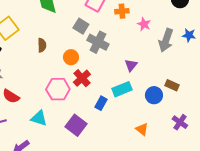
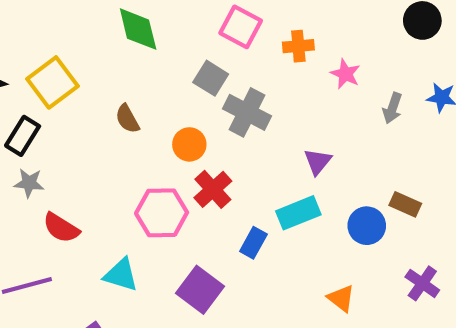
gray arrow: (166, 40) -> (392, 108), size x0.6
brown semicircle: (42, 45) -> (127, 119), turned 152

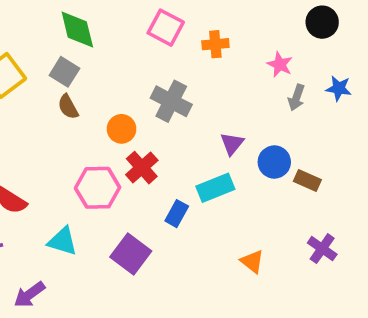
pink star: (345, 74) -> (280, 64), moved
gray square: (211, 78) -> (64, 72), moved
blue circle: (367, 226) -> (274, 162), moved

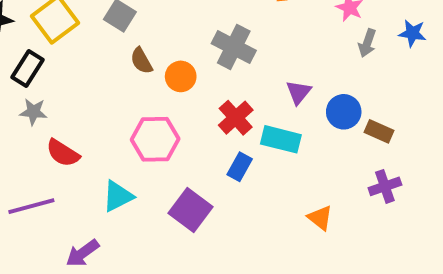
brown semicircle: (68, 107) -> (141, 61), moved
red cross: (142, 168) -> (236, 118), moved
cyan rectangle: (215, 188) -> (281, 139), turned 36
cyan triangle: (63, 241) -> (118, 196), turned -44
purple cross: (322, 249) -> (385, 186), moved, turned 36

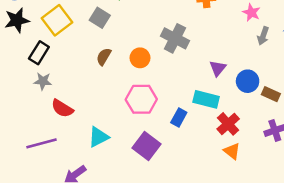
brown semicircle: (141, 61) -> (104, 57), moved, turned 60
red cross: (236, 118) -> (228, 124), moved
pink hexagon: (155, 139) -> (141, 99), moved

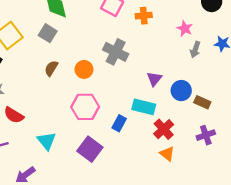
cyan triangle: (99, 137) -> (47, 141), turned -42

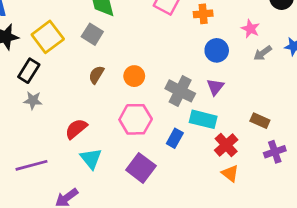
gray arrow: (195, 50) -> (263, 53), turned 35
gray cross: (116, 52) -> (180, 91), moved
blue circle: (181, 91) -> (217, 50), moved
brown rectangle: (202, 102) -> (260, 121), moved
red semicircle: (14, 115) -> (76, 129), moved, turned 108

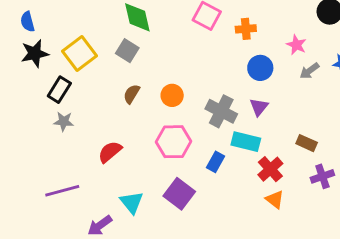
cyan triangle: (91, 159) -> (132, 202), moved

